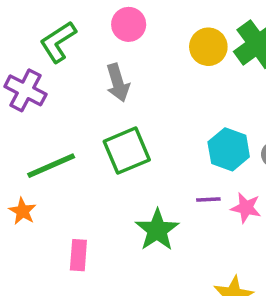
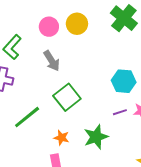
yellow circle: (208, 47) -> (77, 24), moved
orange star: (22, 211) -> (61, 138), moved
green star: (157, 230) -> (96, 137), turned 30

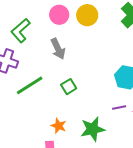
green square: (67, 97) -> (69, 87), size x0.6
green line: (27, 117) -> (30, 85), moved

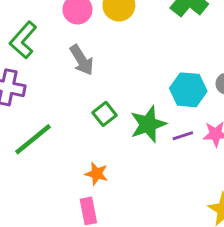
green line: (30, 85) -> (33, 139), moved
green star: (93, 129) -> (148, 124), moved

